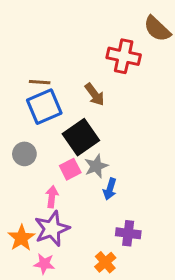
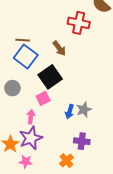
blue square: (44, 107) -> (26, 57), turned -30
gray star: (96, 166) -> (84, 110), moved

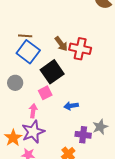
red cross: (79, 23) -> (80, 49), moved
gray star: (84, 110) -> (100, 127), moved
blue arrow: (70, 112) -> (71, 106), turned 64

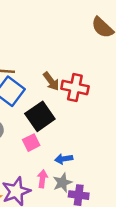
pink arrow: (33, 111) -> (42, 179), moved
gray star: (100, 127) -> (62, 183), moved

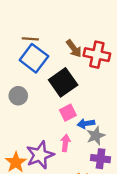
pink square: (31, 143) -> (68, 113), moved
gray star: (62, 183) -> (96, 136), moved

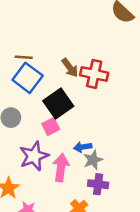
pink square: (68, 113) -> (51, 127), moved
pink arrow: (65, 143) -> (61, 168), size x1.5
purple star: (40, 155) -> (34, 156), moved

